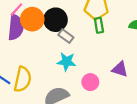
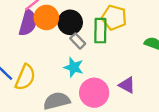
green rectangle: (99, 25) -> (100, 31), moved, size x1.5
pink circle: (90, 82) -> (94, 93), size x1.6

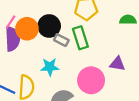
green rectangle: (100, 31) -> (80, 38), moved
cyan star: (74, 67) -> (50, 67), moved

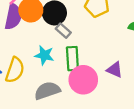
green rectangle: (80, 38) -> (72, 59), moved

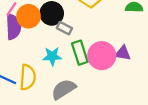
pink circle: (83, 80) -> (102, 56), moved

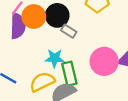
green rectangle: (80, 53) -> (69, 74), moved
yellow semicircle: (28, 77) -> (42, 82), moved, turned -125

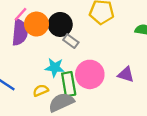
pink circle: (104, 61) -> (90, 74), moved
yellow semicircle: (42, 82) -> (41, 90), size x0.6

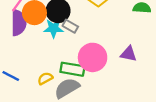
cyan star: (55, 67) -> (54, 28), moved
green rectangle: (69, 84) -> (72, 69), turned -65

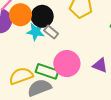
yellow semicircle: (45, 78) -> (21, 76), size x1.6

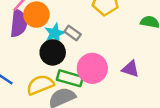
black circle: (42, 16) -> (53, 52), moved
cyan star: (36, 32) -> (55, 33), turned -30

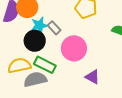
pink circle: (92, 68) -> (74, 48), moved
purple triangle: (130, 69) -> (92, 77), moved

